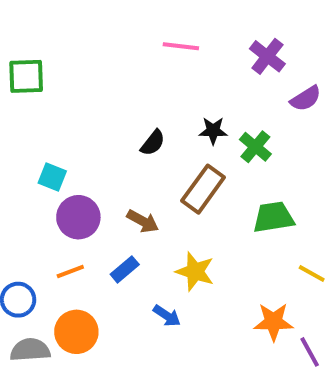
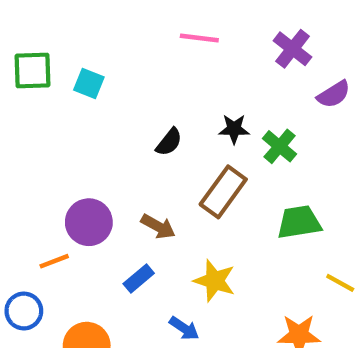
cyan square: (52, 177) -> (89, 83), moved
orange line: (70, 272) -> (54, 261), moved

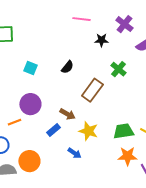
cyan square: (89, 83) -> (30, 68), moved
black star: (234, 129) -> (101, 40), moved
green trapezoid: (299, 222) -> (123, 131), moved
brown arrow: (158, 227) -> (67, 114), moved

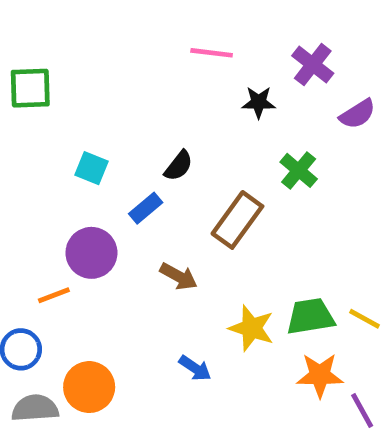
blue rectangle: (53, 130) -> (146, 208), moved
yellow star: (88, 131) -> (252, 328), moved

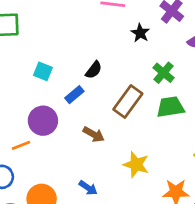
black star: (259, 102) -> (140, 33), turned 30
green trapezoid: (310, 316) -> (170, 107), moved
blue arrow: (195, 368) -> (88, 188), moved

